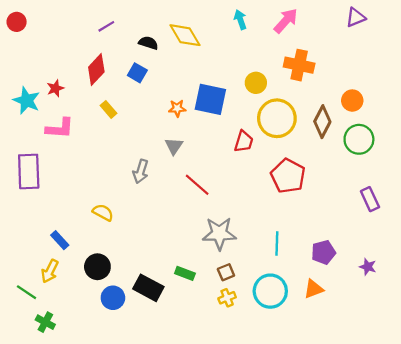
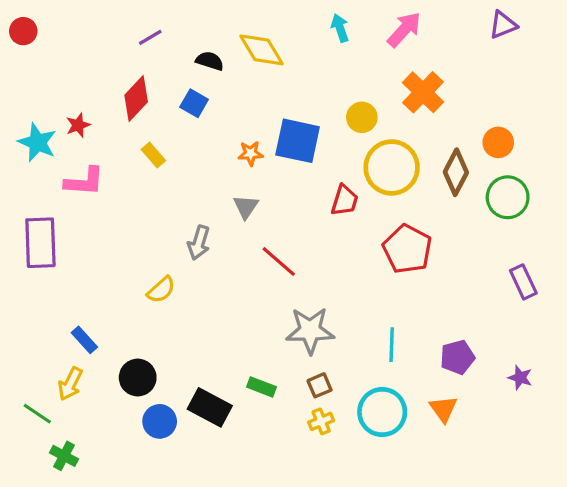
orange cross: (299, 65) -> (423, 92), turned 32
yellow semicircle: (103, 212) -> (161, 290), moved, turned 110
orange triangle: (313, 289) -> (443, 409), turned -45

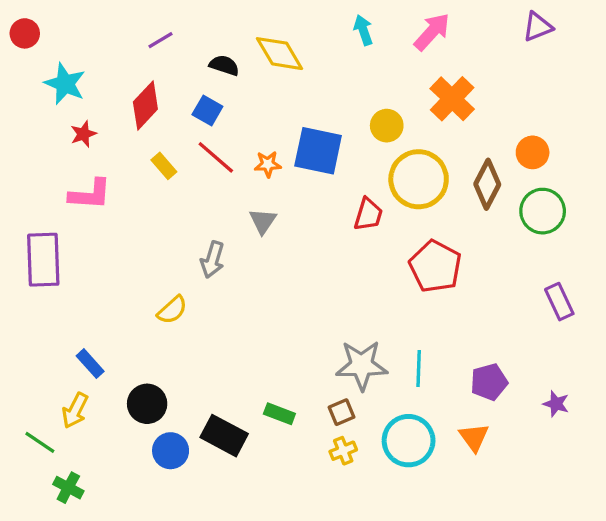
cyan star: (37, 142) -> (65, 84), moved
red line: (279, 262) -> (216, 157), moved
gray star: (310, 330) -> (362, 365), moved

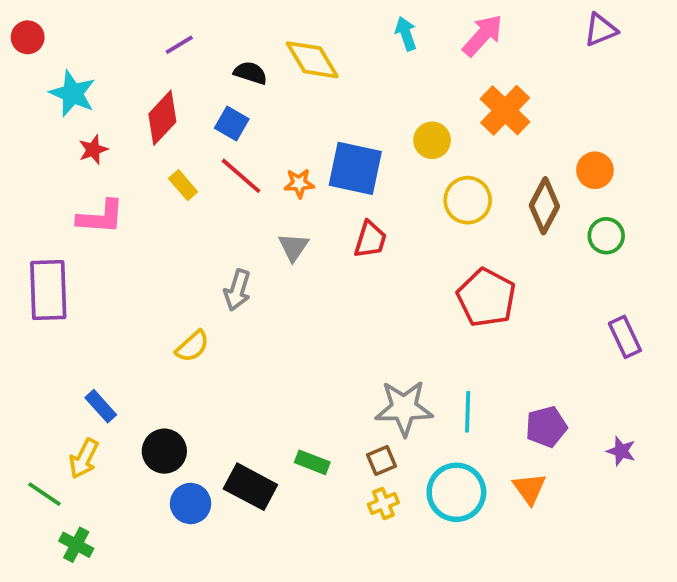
yellow circle: (419, 179) -> (468, 200), size x0.7
green circle: (543, 211) -> (606, 236), size x0.7
red trapezoid: (368, 214) -> (370, 240), moved

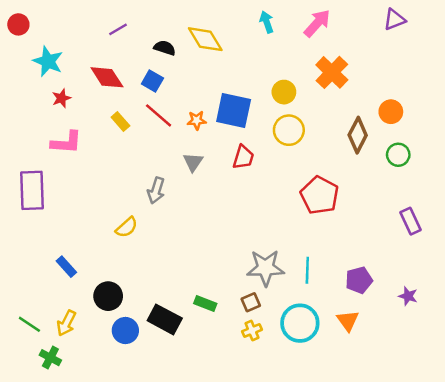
red diamond: (162, 118) -> (107, 77), turned -76
yellow circle: (468, 200) -> (289, 130), moved
yellow arrow: (84, 459) -> (66, 323), moved

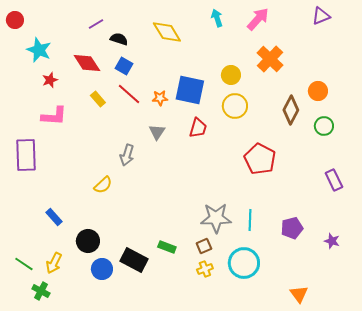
black semicircle: (165, 48) -> (119, 39), moved
orange triangle: (348, 321) -> (299, 294), moved

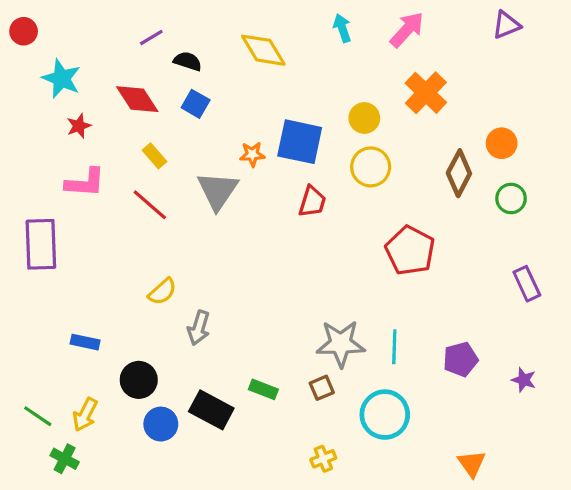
red line: (129, 94) -> (150, 205), moved
gray triangle: (157, 132) -> (218, 191), moved, size x1.6
gray arrow: (127, 155) -> (199, 328), moved
blue rectangle: (54, 217) -> (85, 342), turned -36
yellow cross: (205, 269) -> (323, 459), moved

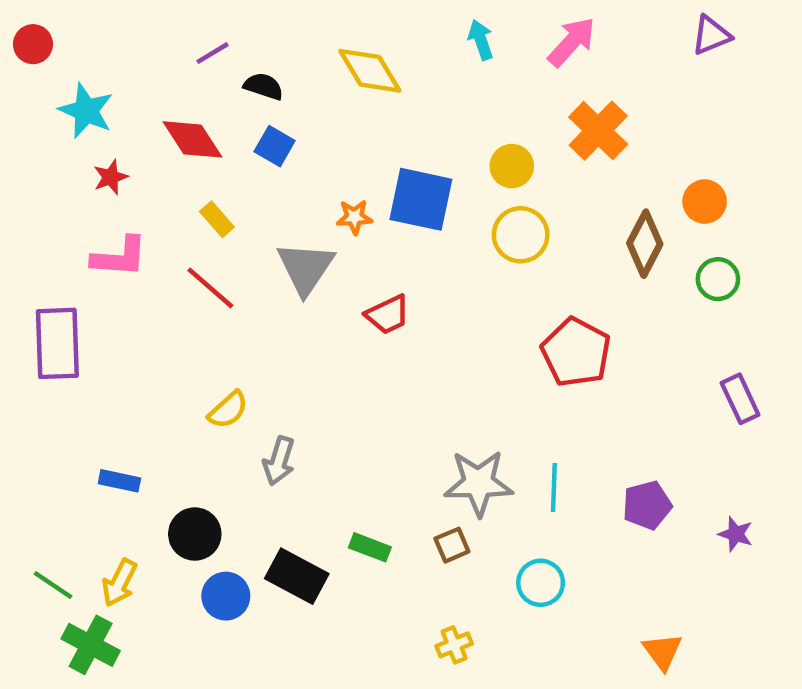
red trapezoid: (312, 202) -> (388, 315), moved, turned 48
cyan circle: (385, 415) -> (541, 583), size x0.7
green cross: (65, 459) -> (91, 645), size x1.4

